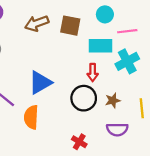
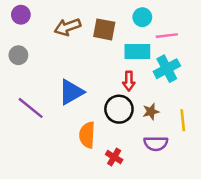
orange semicircle: (31, 117) -> (87, 135), moved

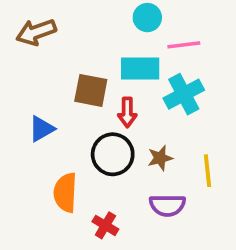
brown square: (104, 29) -> (91, 90), moved
blue triangle: (71, 92) -> (42, 129), size x0.7

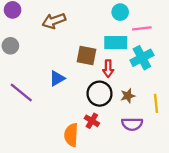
orange semicircle: (65, 193) -> (71, 135), moved
red cross: (105, 225) -> (92, 121), moved

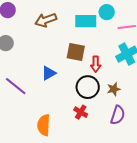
cyan rectangle: (116, 43) -> (86, 21), moved
purple semicircle: (132, 124) -> (118, 115), turned -72
orange semicircle: (71, 135) -> (44, 125), moved

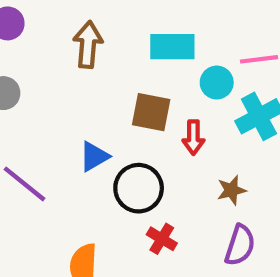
cyan circle: (107, 12) -> (217, 83), moved
brown arrow: (46, 20) -> (88, 45), turned 115
black circle: (88, 87) -> (139, 188), moved

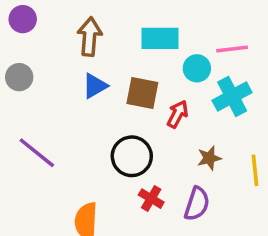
red arrow: (193, 137) -> (178, 114), turned -152
blue triangle: (94, 156) -> (95, 86), moved
purple semicircle: (240, 245) -> (197, 204), moved

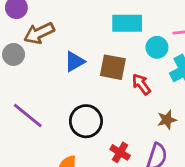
brown arrow: (90, 37) -> (39, 33), moved, turned -120
red arrow: (178, 114) -> (141, 84), turned -65
black circle: (132, 156) -> (86, 121), moved

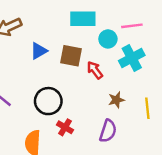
red cross: (120, 152) -> (65, 127), moved

